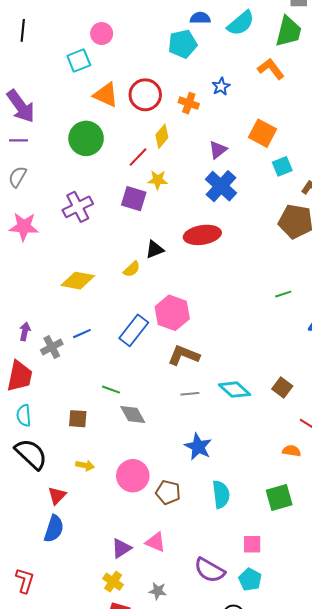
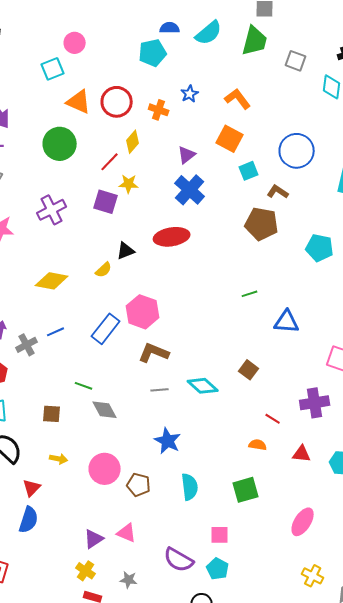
orange L-shape: (271, 69) -> (238, 99), moved
brown square: (282, 387) -> (249, 370), moved

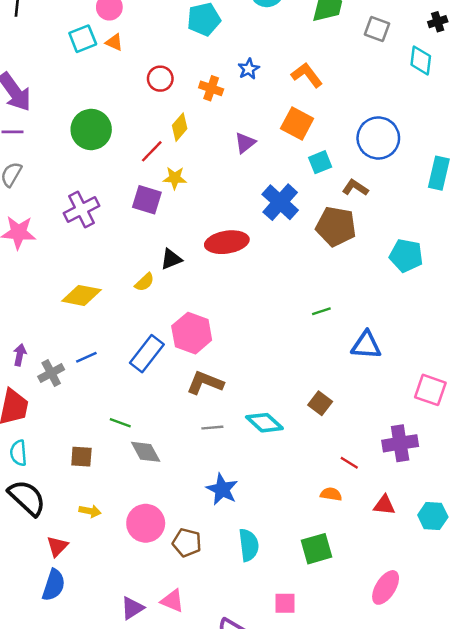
orange triangle: (79, 102) -> (114, 42), moved, size x0.6
red circle: (117, 102) -> (160, 79), size x0.7
blue cross: (190, 190) -> (280, 202), moved

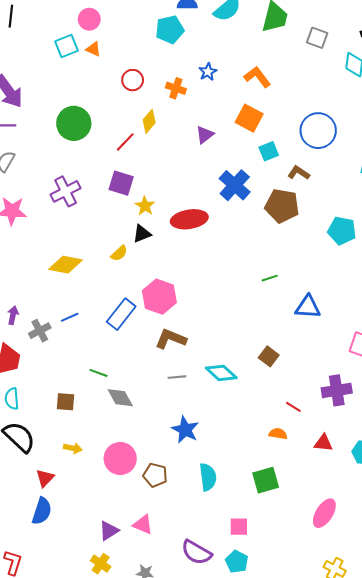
yellow star: (175, 178) -> (145, 206), moved, turned 30

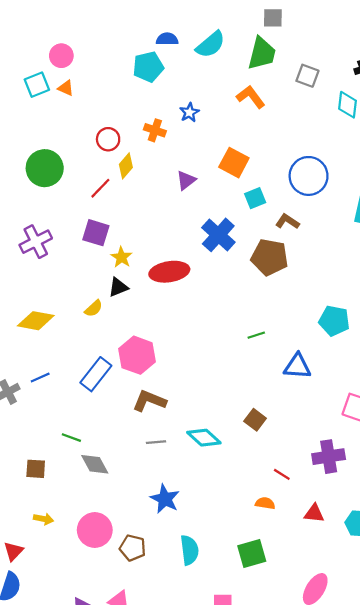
orange L-shape: (257, 77) -> (251, 97), moved
red circle: (133, 80) -> (108, 139), moved
cyan pentagon: (342, 231) -> (334, 321), moved

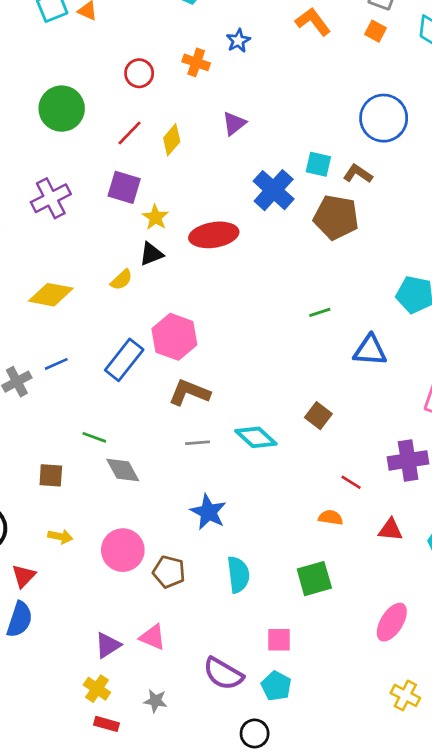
orange square: (234, 163) -> (375, 31), moved, size x0.6
yellow diamond: (126, 166) -> (172, 140), moved
cyan square: (255, 198) -> (318, 164), moved, turned 35

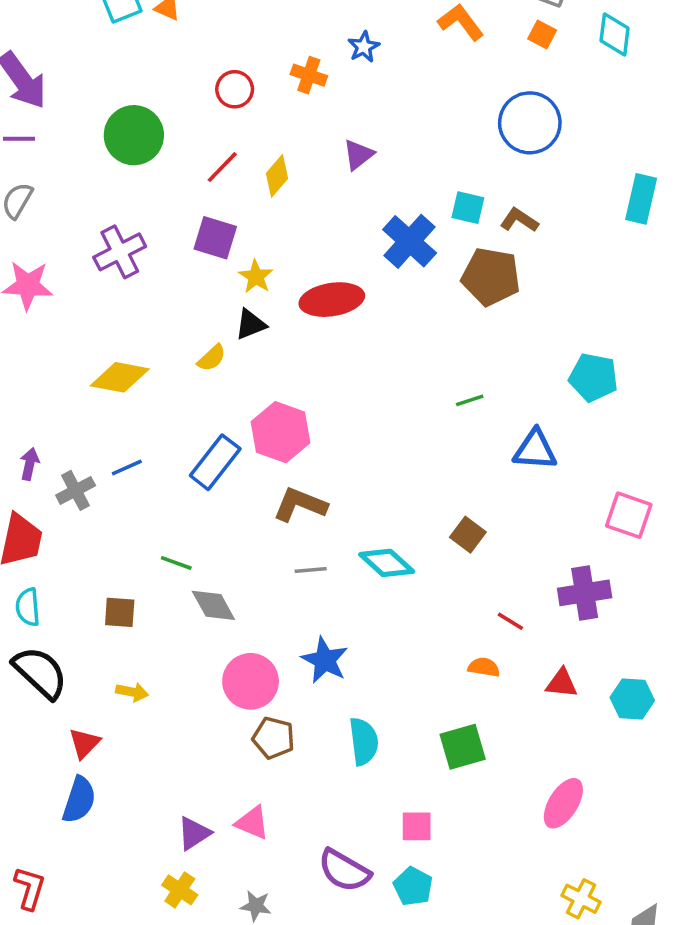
blue circle: (384, 118) -> (530, 123), moved
pink circle: (123, 550) -> (251, 681), moved

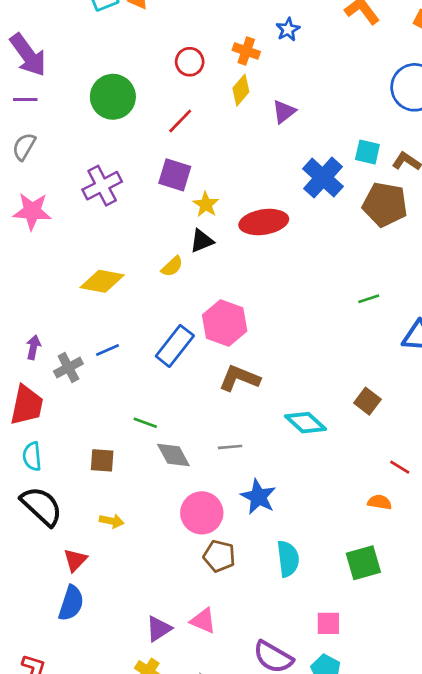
yellow diamond: (277, 176) -> (241, 90), moved
gray line: (311, 570) -> (230, 447), moved

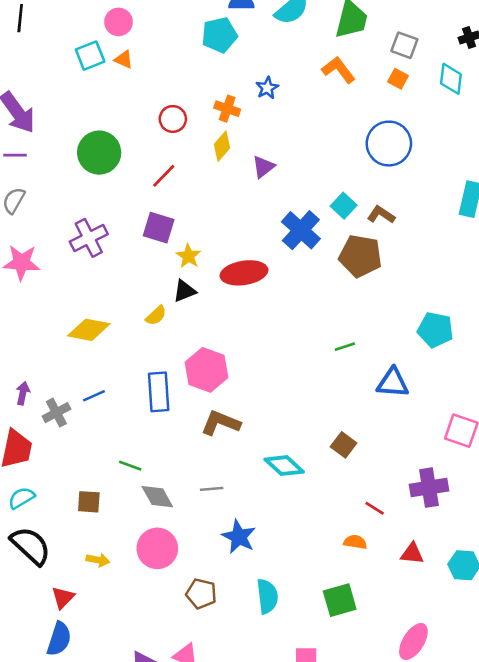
cyan square: (367, 152) -> (344, 206), turned 30
blue rectangle: (175, 346) -> (159, 392), turned -42
cyan semicircle: (32, 456) -> (22, 498), turned 64
pink circle: (202, 513) -> (157, 548), moved

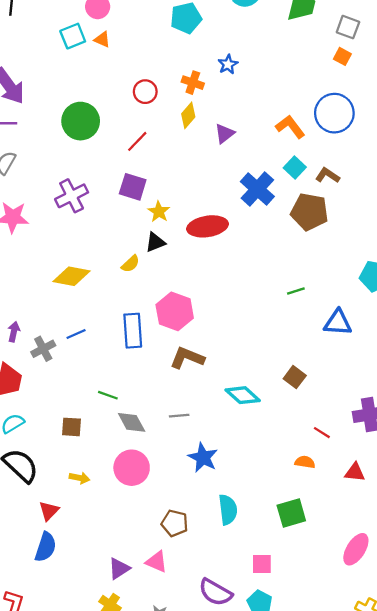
orange L-shape: (338, 70) -> (290, 127), moved
brown pentagon: (201, 594) -> (175, 523), moved

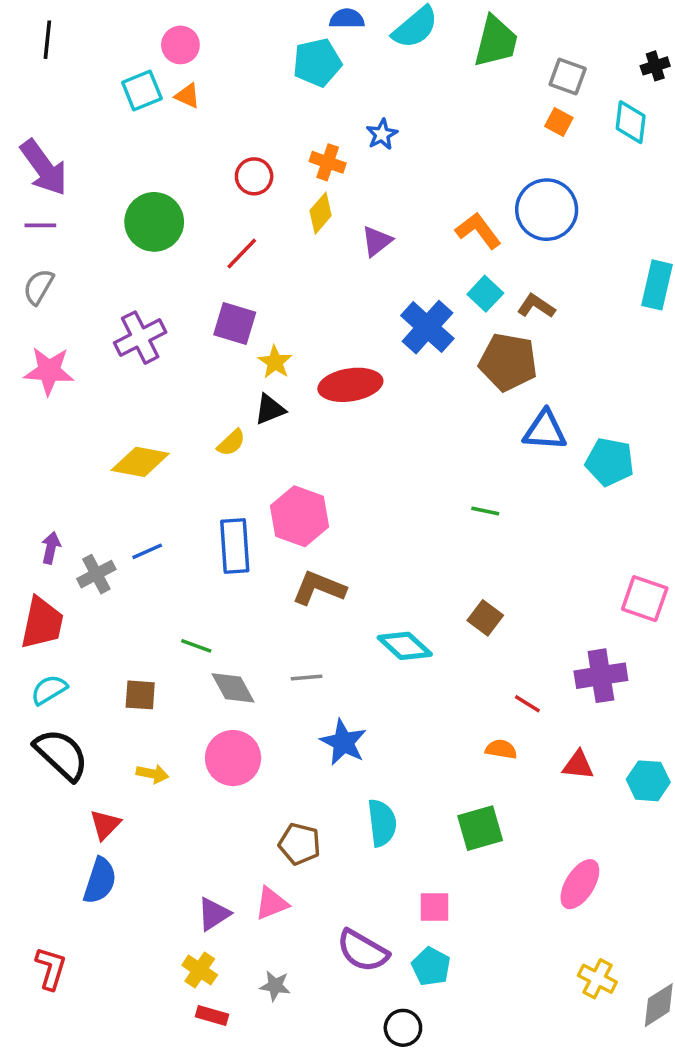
green line: (296, 291) -> (485, 511), moved, turned 30
blue triangle: (338, 323) -> (545, 430), moved
pink triangle: (157, 562) -> (272, 903), turned -45

